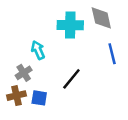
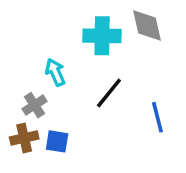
blue line: (112, 54) -> (157, 117), moved
black line: (71, 79) -> (109, 93), moved

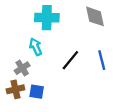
cyan cross: (102, 36) -> (47, 18), moved
blue line: (157, 117) -> (102, 60), moved

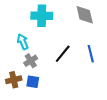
cyan arrow: (36, 47) -> (23, 42), moved
gray cross: (22, 68) -> (31, 61), moved

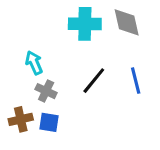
cyan cross: (42, 16) -> (85, 24), moved
gray cross: (31, 61) -> (46, 91), turned -32

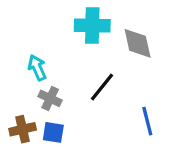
gray diamond: (127, 22) -> (138, 43), moved
blue line: (136, 81) -> (147, 121), moved

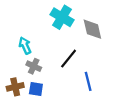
cyan cross: (92, 25) -> (62, 17), turned 30
blue line: (147, 121) -> (88, 81), moved

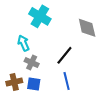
cyan cross: (62, 17) -> (40, 16), moved
blue line: (88, 81) -> (67, 81), moved

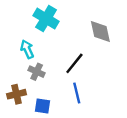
blue square: (34, 84) -> (42, 106), moved

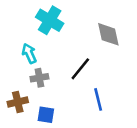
gray cross: (37, 72) -> (39, 78), turned -35
blue line: (77, 93) -> (98, 99), moved

